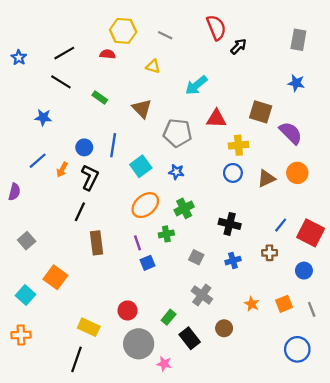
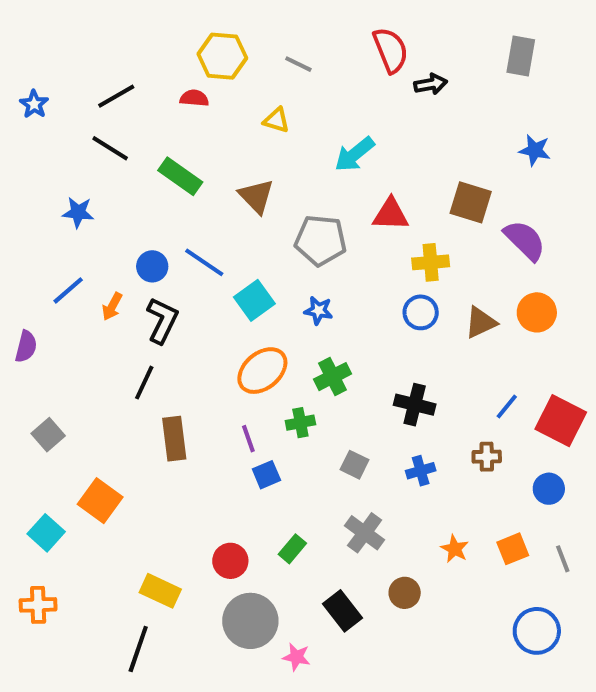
gray rectangle: (298, 40) -> (521, 56), moved
black arrow: (238, 46) -> (431, 84), turned 35
green rectangle: (100, 97) -> (180, 176), size x1.5
blue line: (113, 145) -> (204, 262), turned -65
green rectangle: (169, 317) -> (292, 549), moved

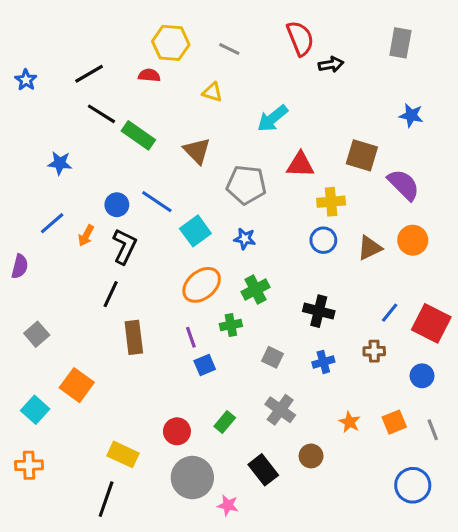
black line: (110, 148) -> (101, 114), moved

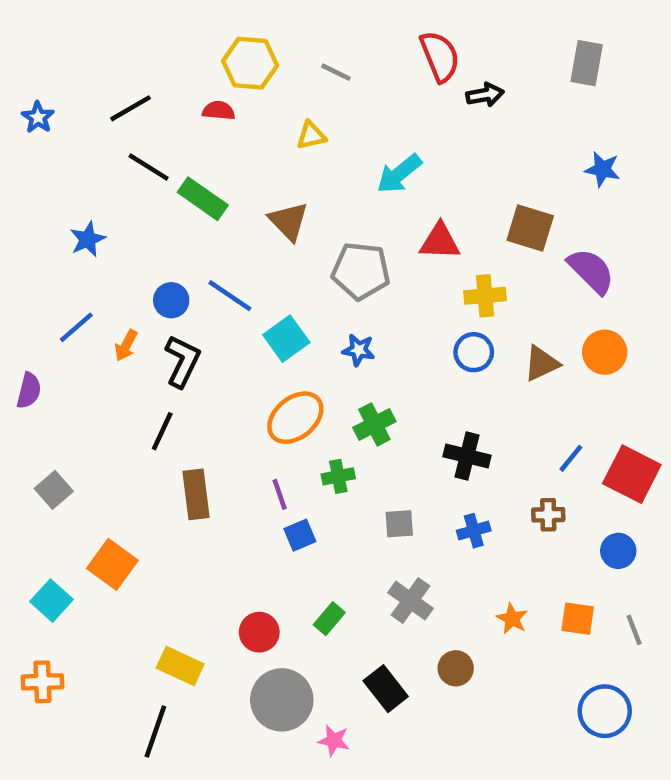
yellow triangle: (212, 92) -> (311, 135), turned -30
blue star: (60, 163) -> (88, 239), turned -30
gray square: (272, 357) -> (399, 524), turned -30
orange square: (394, 422) -> (578, 619), turned 30

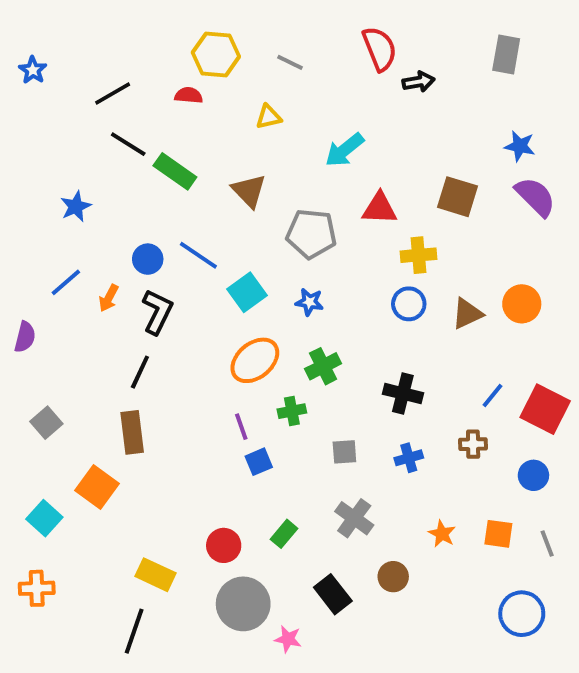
blue star: (38, 117) -> (33, 70), moved
purple semicircle: (591, 271) -> (535, 197), moved
brown rectangle: (196, 494) -> (132, 432), moved

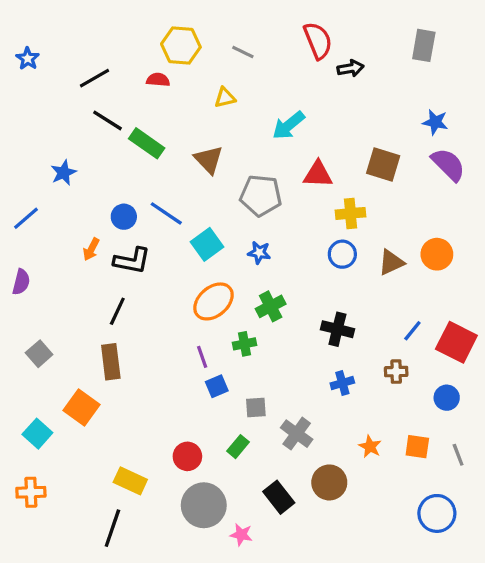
blue line: (66, 282) -> (26, 218), moved
black L-shape: (157, 312) -> (132, 261), turned 75
gray square: (344, 452) -> (256, 407), moved
brown circle: (393, 577) -> (329, 482), size x1.4

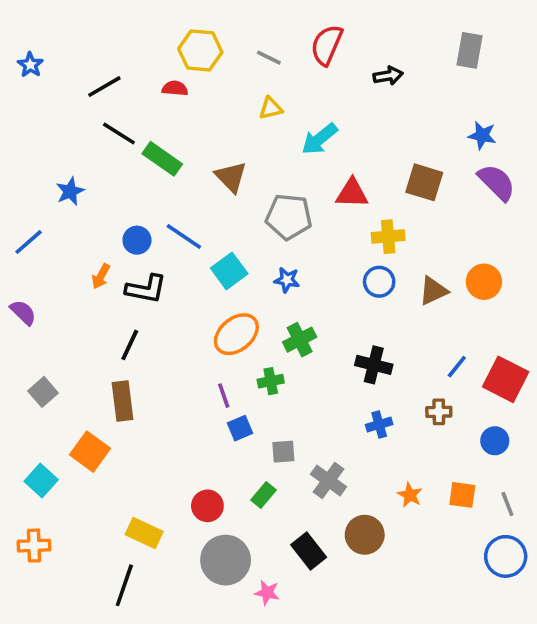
red semicircle: (318, 41) -> (327, 45), moved, turned -135
yellow triangle: (225, 98) -> (271, 108), moved
purple semicircle: (21, 282) -> (23, 312), turned -60
blue circle: (437, 513) -> (506, 556), moved

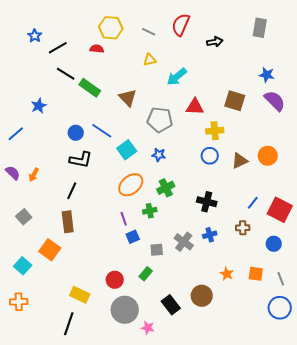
blue star: (30, 65) -> (35, 36), moved
orange arrow: (101, 276) -> (34, 175), moved
gray cross: (329, 481) -> (184, 242), moved

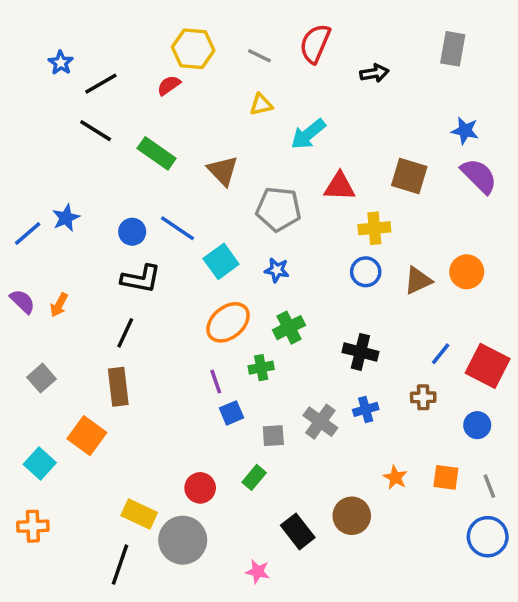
red semicircle: (97, 49) -> (169, 85), turned -40
black line: (66, 74) -> (96, 131), moved
blue star: (39, 106) -> (66, 218), moved
gray circle: (125, 310) -> (183, 540), moved

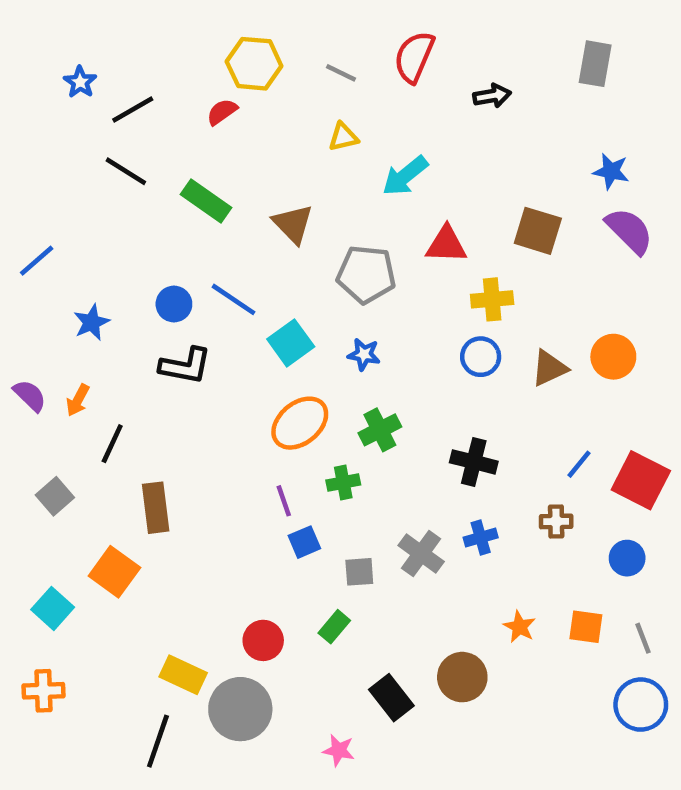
blue star: (66, 218) -> (92, 322), moved
blue line: (28, 233) -> (37, 261), moved
black line: (125, 333) -> (112, 444), moved

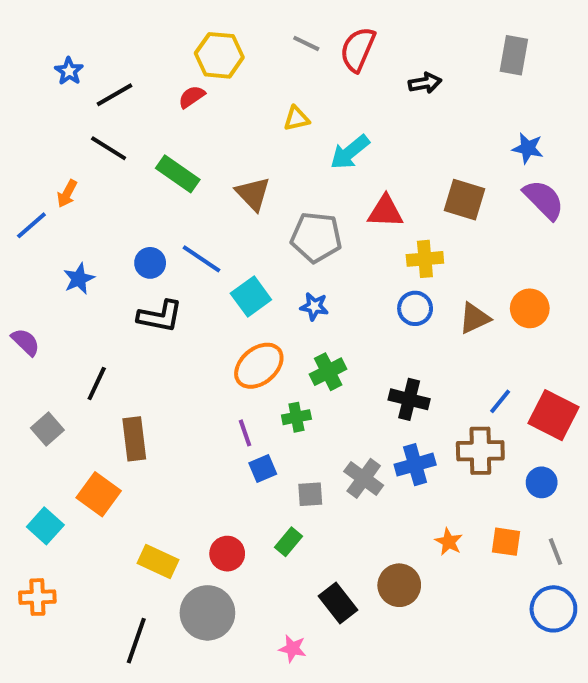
gray line: (341, 73) -> (306, 43), moved
orange arrow: (78, 400) -> (67, 194), moved
brown cross: (556, 521) -> (480, 451), size x1.6
blue cross: (481, 537) -> (415, 465), size x1.4
yellow rectangle: (183, 675) -> (158, 561), moved

